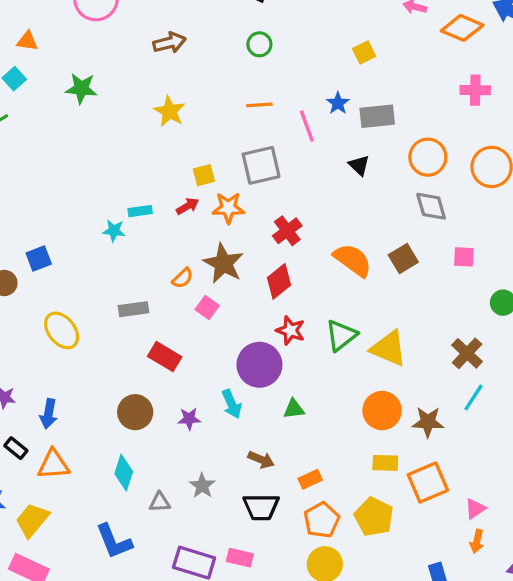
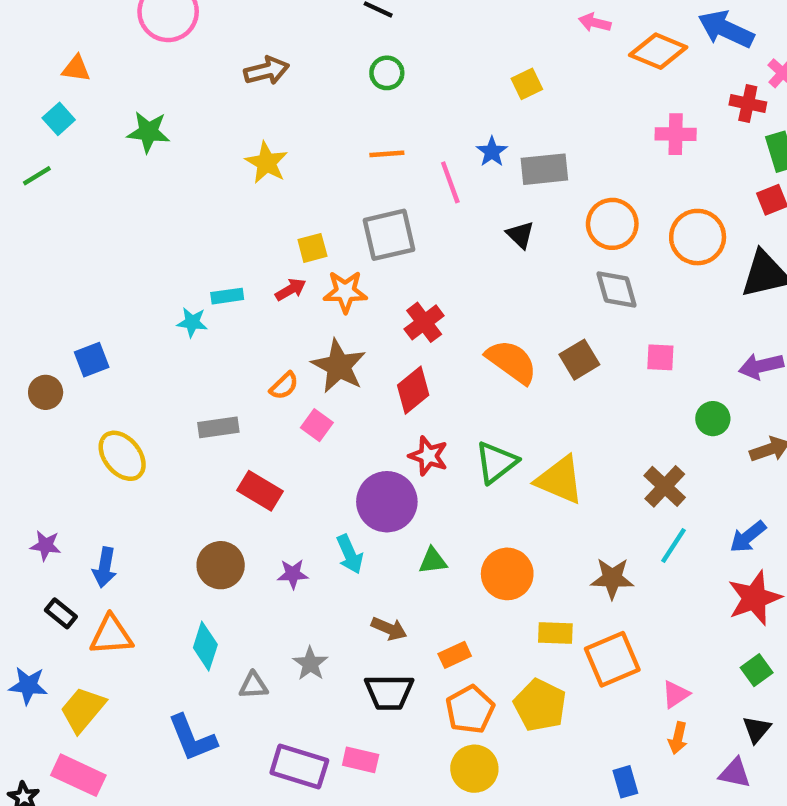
orange circle: (382, 411) -> (507, 574), moved

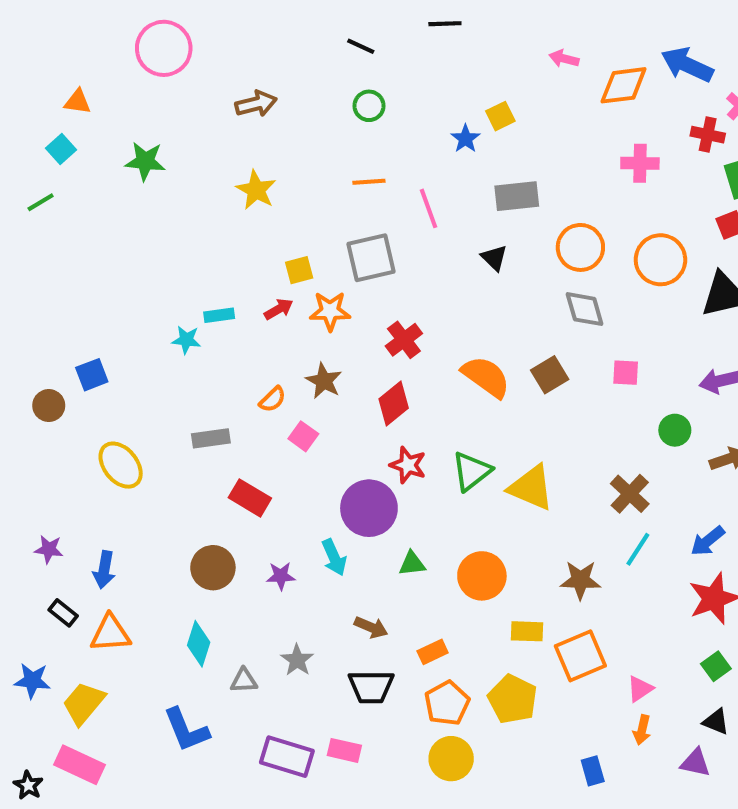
orange diamond: (658, 51) -> (624, 85), turned -30
blue star: (492, 152) -> (465, 139), moved
brown star: (339, 366) -> (324, 381), size x0.7
black triangle: (757, 729) -> (716, 722), turned -48

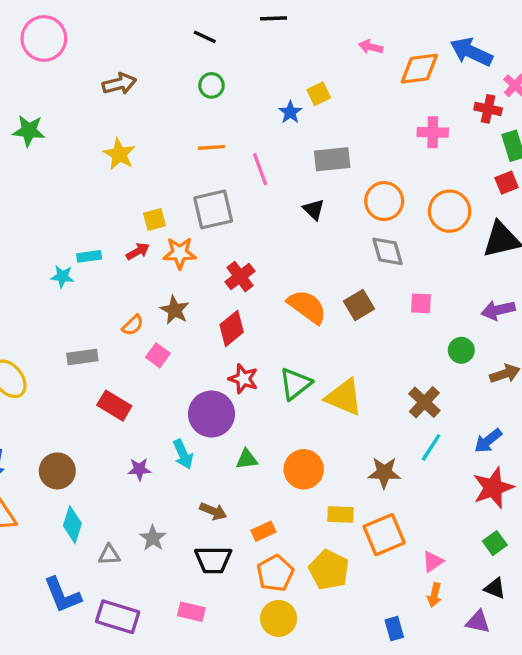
brown circle: (213, 568) -> (57, 471), moved
purple rectangle: (287, 757) -> (118, 617), moved

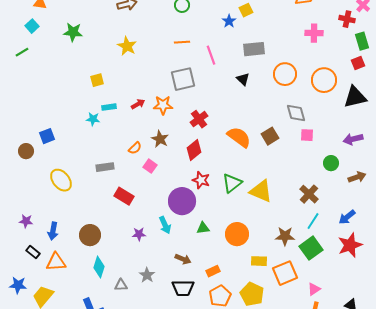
yellow square: (155, 220) -> (97, 80), moved
gray diamond: (388, 251) -> (296, 113), moved
green square: (495, 543) -> (311, 248), moved, size x1.6

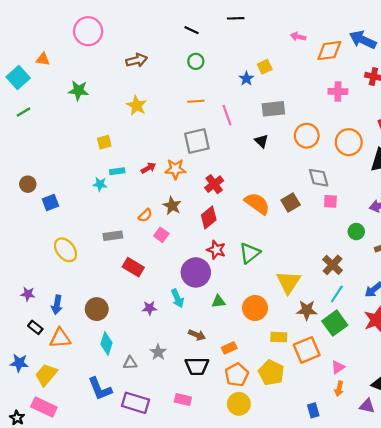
cyan square: (32, 26) -> (18, 78), moved, size x1.5
brown circle: (26, 151) -> (28, 184), moved
yellow triangle: (261, 191) -> (288, 282), moved, turned 40

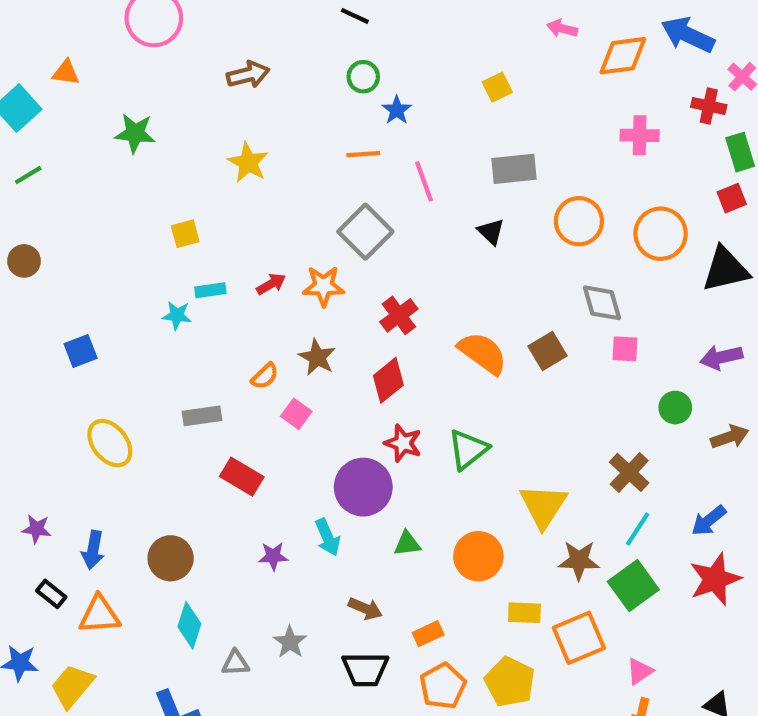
blue star: (246, 79) -> (397, 110), moved
gray square: (197, 141) -> (365, 232), turned -32
brown circle: (28, 184) -> (24, 261), moved

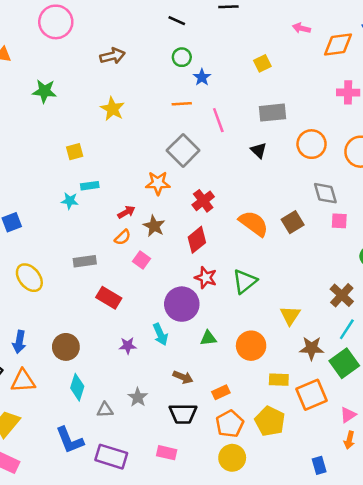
red arrow: (271, 284) -> (126, 212), moved
yellow triangle: (543, 506) -> (290, 315), size x0.7

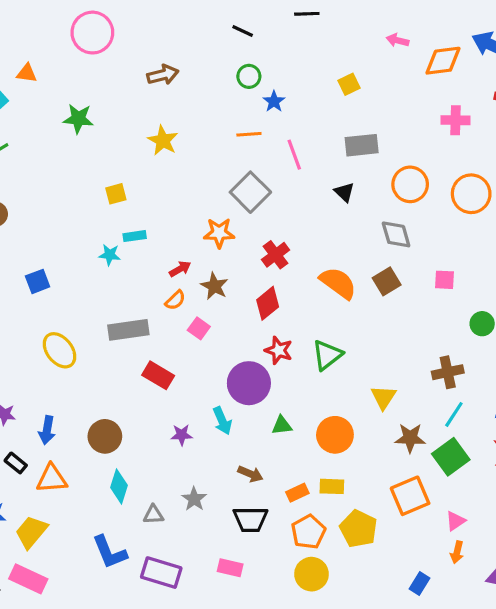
gray diamond: (325, 193) -> (396, 234), moved
gray rectangle: (85, 261) -> (128, 330), size x1.4
brown cross: (342, 295) -> (448, 372), turned 35
yellow rectangle: (279, 380) -> (332, 486), moved
blue rectangle: (319, 465) -> (419, 583), turned 48

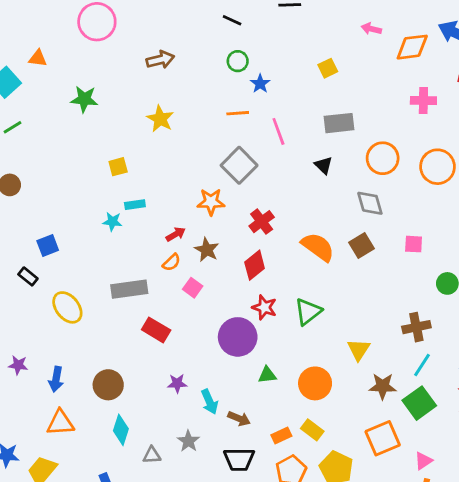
cyan arrow: (222, 421) -> (210, 402), moved
black rectangle: (16, 463) -> (28, 276), moved
yellow rectangle: (332, 486) -> (312, 430), turned 35

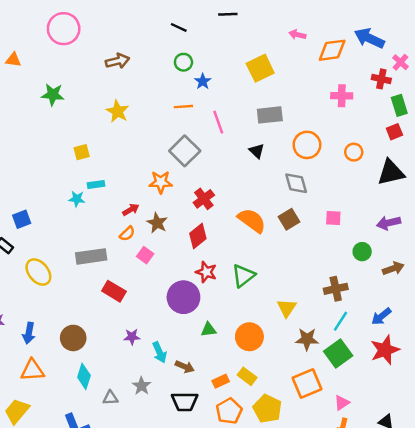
yellow square: (328, 68) -> (260, 68), size x1.6
orange circle: (437, 167) -> (354, 152), size x0.6

